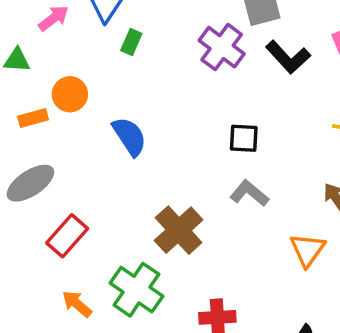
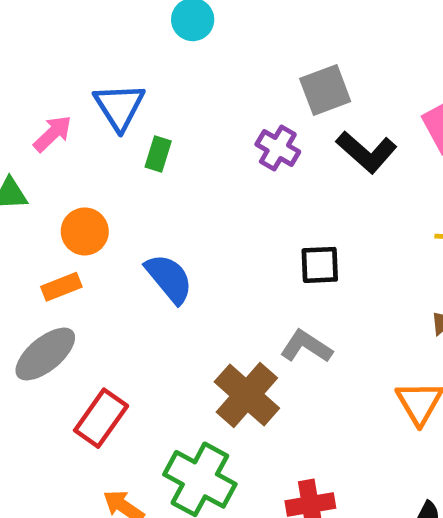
purple cross: (222, 47) -> (278, 148), size x0.7
orange rectangle: (33, 118) -> (61, 287), moved
gray L-shape: (249, 193) -> (306, 346), moved

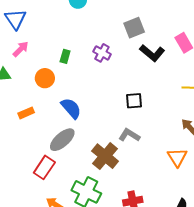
blue triangle: (119, 107) -> (16, 19), moved
purple cross: (278, 148) -> (102, 53), moved
orange circle: (85, 231) -> (45, 78), moved
gray ellipse: (45, 354) -> (62, 140), moved

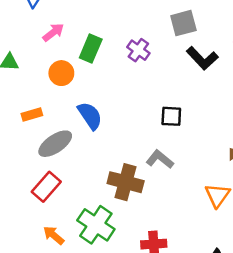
pink arrow: (21, 49) -> (53, 32), moved
green rectangle: (65, 56) -> (91, 49), size x1.5
gray ellipse: (62, 140) -> (55, 144), moved
brown cross: (105, 156) -> (126, 182), turned -32

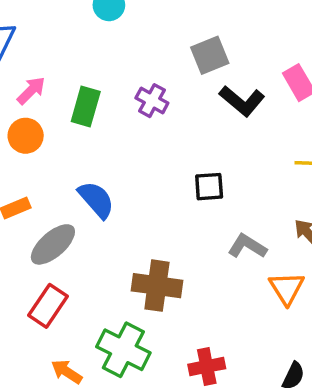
orange circle: (61, 73) -> (26, 136), moved
gray L-shape: (160, 159) -> (247, 246), moved

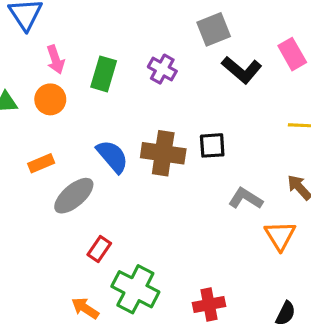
pink arrow: (31, 91) -> (55, 59), turned 116
brown cross: (157, 286) -> (163, 153), moved
red rectangle: (48, 306) -> (99, 249), moved, size x0.7

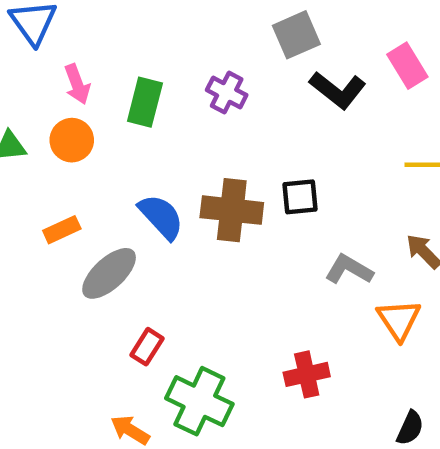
red cross: (209, 305) -> (307, 374), moved

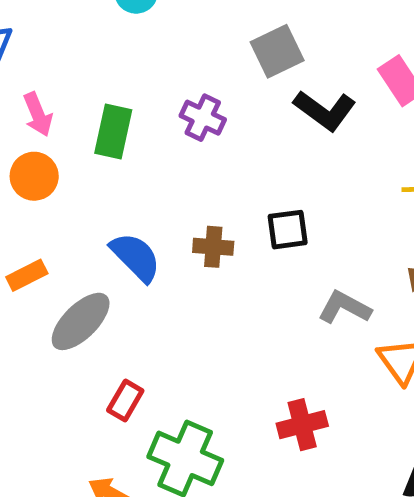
brown cross: (232, 210) -> (213, 247), size x0.6

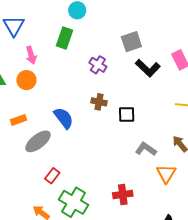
green rectangle: (113, 131) -> (65, 38), moved
brown cross: (213, 247) -> (99, 102), moved

